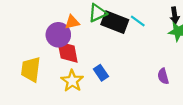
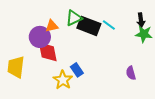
yellow star: (72, 81) -> (63, 80), moved

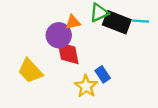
cyan line: (109, 25) -> (141, 21), turned -32
yellow trapezoid: (16, 67) -> (30, 71), turned -50

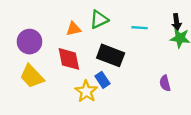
black rectangle: (117, 22) -> (111, 55), moved
purple circle: (59, 35) -> (29, 42), moved

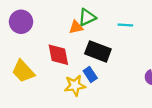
orange triangle: (74, 29) -> (76, 27), moved
purple circle: (29, 42) -> (21, 22), moved
yellow star: (86, 91) -> (75, 85), turned 30

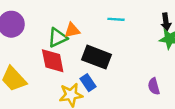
green triangle: (87, 17) -> (58, 38), moved
cyan line: (125, 25) -> (116, 19), moved

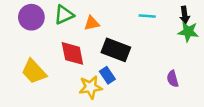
cyan line: (116, 19) -> (147, 16), moved
green triangle: (58, 38) -> (64, 15), moved

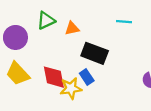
purple circle: (31, 17) -> (15, 37), moved
red diamond: (72, 53) -> (54, 77), moved

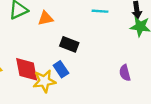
black rectangle: (95, 53) -> (69, 44), size x0.7

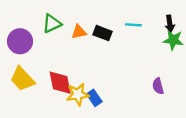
black rectangle: (69, 44) -> (103, 33), moved
blue rectangle: (61, 69) -> (94, 98), moved

